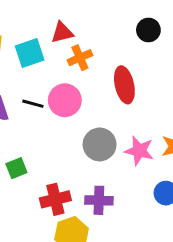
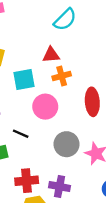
cyan square: (30, 53) -> (24, 80), moved
black line: (33, 104) -> (21, 134), moved

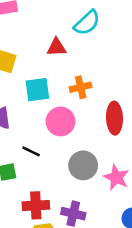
red triangle: (51, 55) -> (56, 47), moved

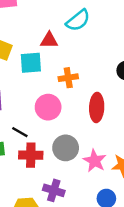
cyan square: (37, 90) -> (31, 63), moved
red cross: (36, 205) -> (31, 155), moved

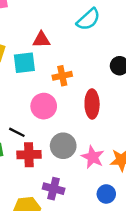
cyan semicircle: (78, 20) -> (88, 19), moved

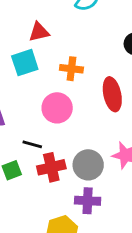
orange cross: (62, 76) -> (71, 69), turned 30
gray circle: (63, 146) -> (88, 165), moved

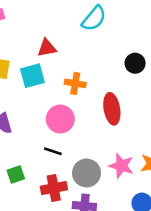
black line: (32, 144) -> (53, 151), moved
red cross: (51, 167) -> (54, 188), moved

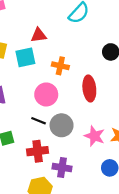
gray circle: (87, 173) -> (62, 125), moved

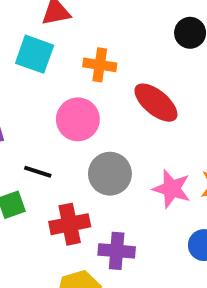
cyan square: (25, 57) -> (35, 54), turned 36
red ellipse: (89, 88) -> (156, 103), turned -40
black line: (39, 121) -> (38, 172), moved

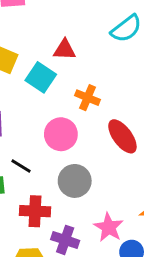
pink star: (172, 189) -> (109, 227), moved

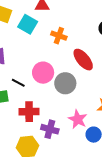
pink circle: (61, 134) -> (43, 73), moved
gray circle: (75, 181) -> (65, 83), moved

